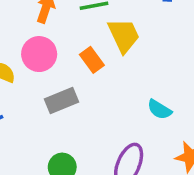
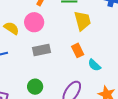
orange rectangle: (92, 60) -> (78, 50), moved

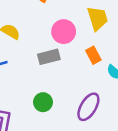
pink circle: (34, 22) -> (64, 32), moved

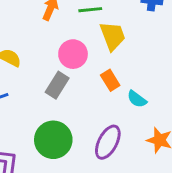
gray rectangle: (49, 57) -> (57, 85), turned -40
green circle: (43, 102) -> (53, 140), size x1.6

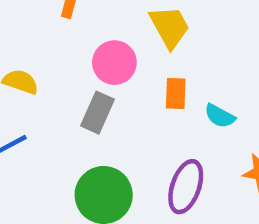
orange rectangle: (110, 80) -> (176, 94), turned 42

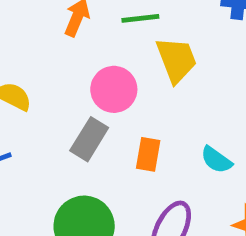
orange rectangle: (176, 94) -> (148, 154), moved

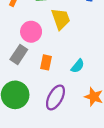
cyan semicircle: (216, 160) -> (78, 66), turned -88

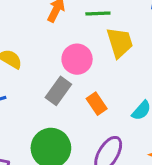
orange rectangle: (46, 62) -> (97, 104), turned -48

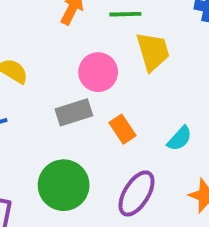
gray rectangle: (58, 91) -> (74, 112), turned 36

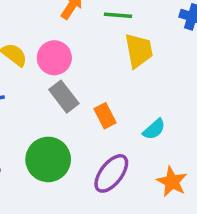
pink circle: (98, 72) -> (54, 58), moved
gray rectangle: (74, 112) -> (64, 97), turned 64

